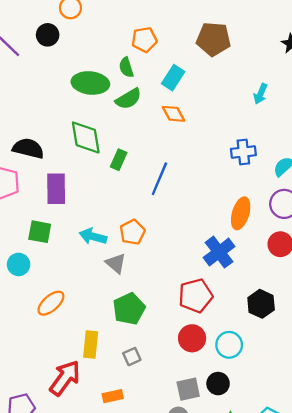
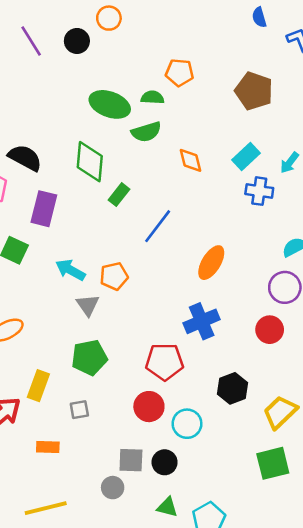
green semicircle: (126, 67) -> (152, 97), turned 96
cyan rectangle: (173, 78) -> (246, 156), moved
blue cross: (243, 152) -> (259, 191), moved
orange ellipse: (241, 213) -> (211, 263), moved

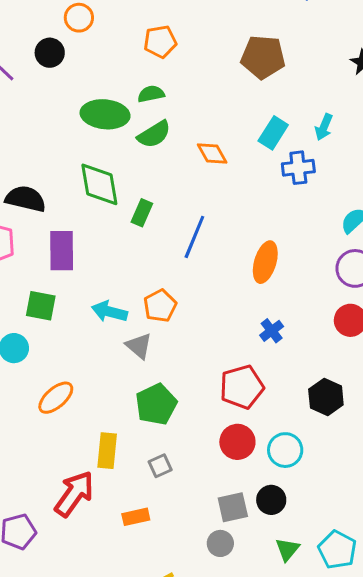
orange pentagon: (180, 73) -> (160, 42), moved
blue cross: (202, 321) -> (272, 331), size x0.6
green triangle: (167, 507) -> (287, 549), turned -50

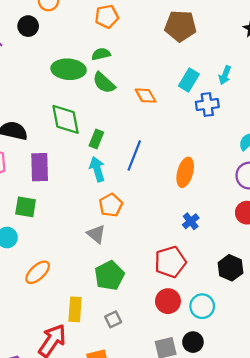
green semicircle: (154, 134) -> (104, 83), turned 75
cyan arrow: (109, 312) -> (97, 169), moved, turned 60

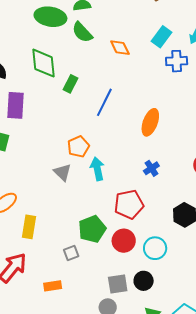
cyan arrow: (97, 169) -> (97, 169), moved
green pentagon: (109, 276) -> (92, 229), moved
yellow rectangle: (75, 309) -> (29, 227), moved

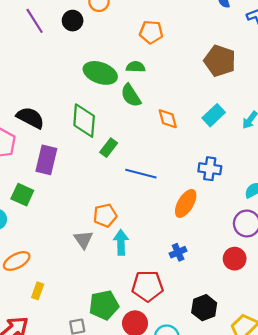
blue cross: (177, 61) -> (210, 169), moved
blue line: (104, 102) -> (141, 174), turned 68
yellow rectangle: (29, 227) -> (38, 291), size x0.7

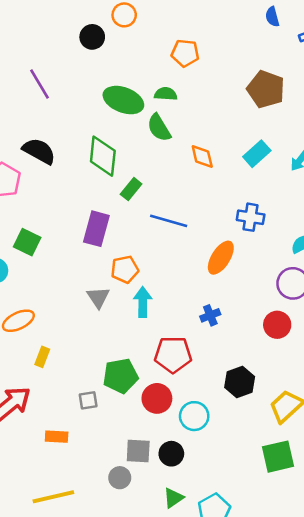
purple line: (35, 21) -> (39, 84), moved
purple rectangle: (46, 160) -> (96, 229), moved

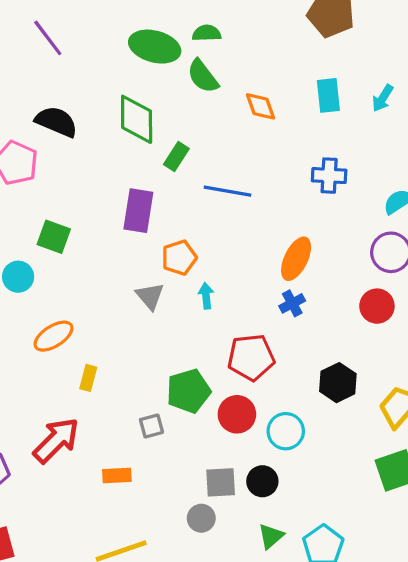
cyan rectangle: (257, 154) -> (328, 95), turned -48
orange ellipse: (221, 258) -> (296, 259), moved
cyan arrow: (143, 302) -> (206, 296), size x0.7

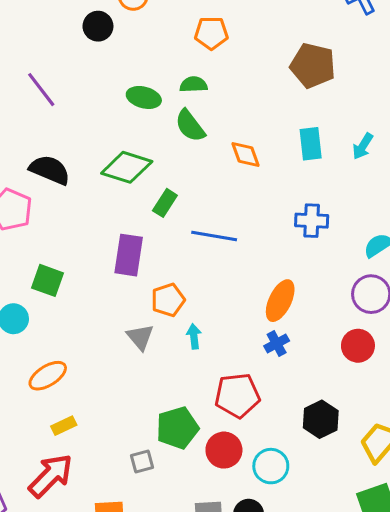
green ellipse: (155, 47) -> (144, 97), size x0.7
green diamond: (137, 119) -> (127, 167), turned -72
yellow rectangle: (88, 378) -> (64, 426), moved, turned 50

